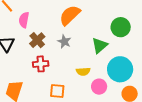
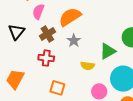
orange semicircle: (70, 15) -> (70, 17), moved
yellow semicircle: (83, 71) -> (88, 66), moved

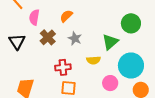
orange semicircle: (70, 17) -> (66, 16), size x0.6
red cross: (46, 58) -> (63, 67), moved

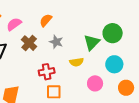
pink semicircle: (34, 17) -> (14, 24), turned 49
green circle: (131, 23) -> (113, 33), moved
cyan circle: (131, 65) -> (114, 64), size x0.7

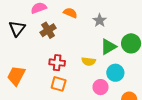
orange semicircle: (46, 20) -> (70, 13), turned 56
gray star: (56, 42) -> (100, 20), moved
cyan circle: (114, 64) -> (115, 73), moved

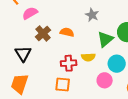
orange semicircle: (70, 13) -> (67, 32), moved
black triangle: (17, 28) -> (23, 54), moved
red cross: (57, 63) -> (69, 63), moved

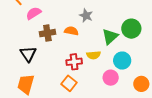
gray star: (92, 15) -> (86, 16), moved
brown cross: (43, 33) -> (47, 33), turned 35
orange square: (63, 85) -> (69, 83), turned 35

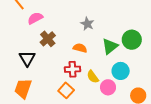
orange semicircle: (71, 31) -> (80, 48), moved
brown cross: (47, 33) -> (48, 39), turned -35
yellow semicircle: (94, 55) -> (93, 77), moved, turned 56

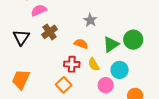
black triangle: (27, 58) -> (21, 37), moved
yellow semicircle: (93, 77) -> (94, 64), moved

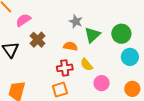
green triangle: (111, 44) -> (92, 35), moved
cyan circle: (120, 70) -> (130, 57), moved
orange square: (64, 85) -> (60, 90), turned 35

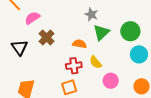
gray star: (76, 21) -> (91, 14), moved

